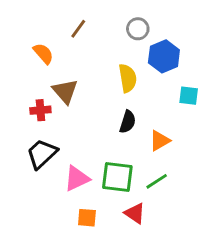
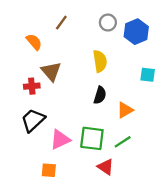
blue hexagon: (164, 56) -> (136, 32), moved
orange square: (87, 218) -> (49, 170), moved

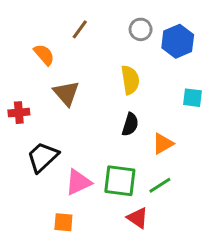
red cross: (32, 86) -> (19, 113), moved

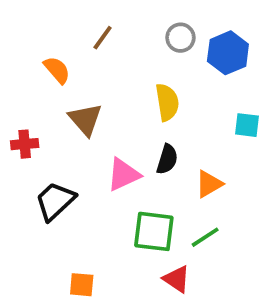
pink triangle: (78, 182) -> (123, 174), moved

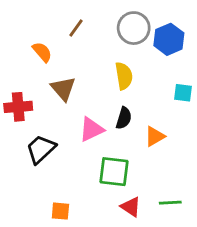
gray circle: (180, 38) -> (134, 28), size x1.5
red cross: (25, 144) -> (18, 107), size x1.4
green line: (205, 237) -> (170, 203), moved, turned 30

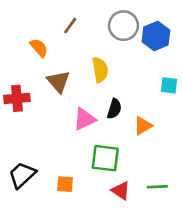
yellow semicircle: (124, 76) -> (100, 70), moved
black trapezoid: (41, 149) -> (22, 175), moved
orange square: (60, 211) -> (65, 184), moved

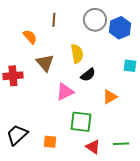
brown line: (70, 26) -> (54, 20), turned -32
black semicircle: (114, 109) -> (88, 75), moved, turned 35

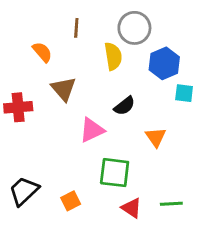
blue hexagon: (120, 28) -> (164, 63), moved
yellow semicircle: (77, 54) -> (113, 56), moved
orange triangle: (110, 97) -> (156, 137), turned -35
orange square: (50, 142) -> (71, 201), turned -32

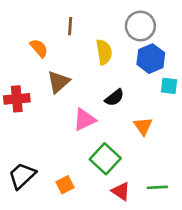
gray circle: (134, 28) -> (140, 26), moved
brown triangle: (64, 89) -> (58, 82), turned 30
green square: (115, 173) -> (105, 159), turned 36

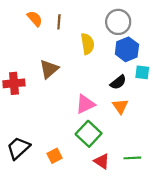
orange semicircle: (39, 48) -> (35, 19), moved
black semicircle: (114, 98) -> (118, 82), moved
pink triangle: (84, 120) -> (85, 104), moved

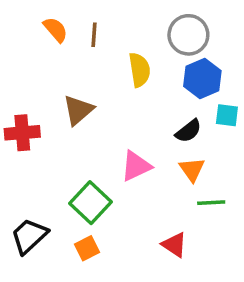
green square: (89, 134) -> (90, 203), moved
green line: (132, 158) -> (211, 203), moved
red triangle: (102, 161) -> (174, 245), moved

